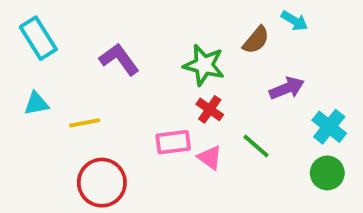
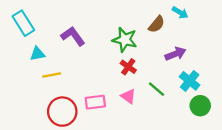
cyan triangle: (36, 104) -> (38, 54), moved
cyan cross: (329, 127) -> (190, 81), moved
pink rectangle: (173, 142) -> (95, 102), moved

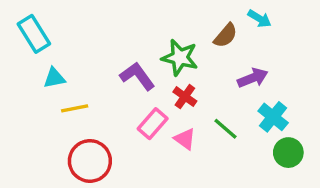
purple L-shape: (73, 36) -> (137, 76), moved
pink rectangle: (95, 102) -> (153, 124), moved, turned -42

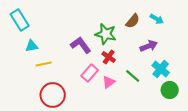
cyan arrow: (259, 19) -> (157, 19), moved
pink triangle: (185, 139) -> (109, 82), turned 48

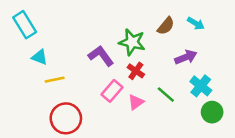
cyan triangle: (32, 46) -> (40, 57), turned 32

